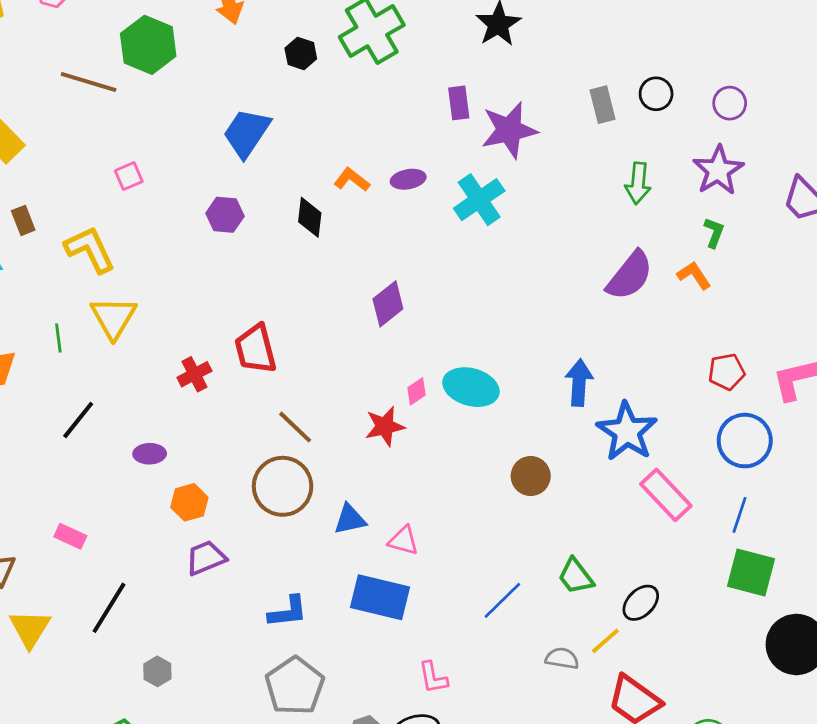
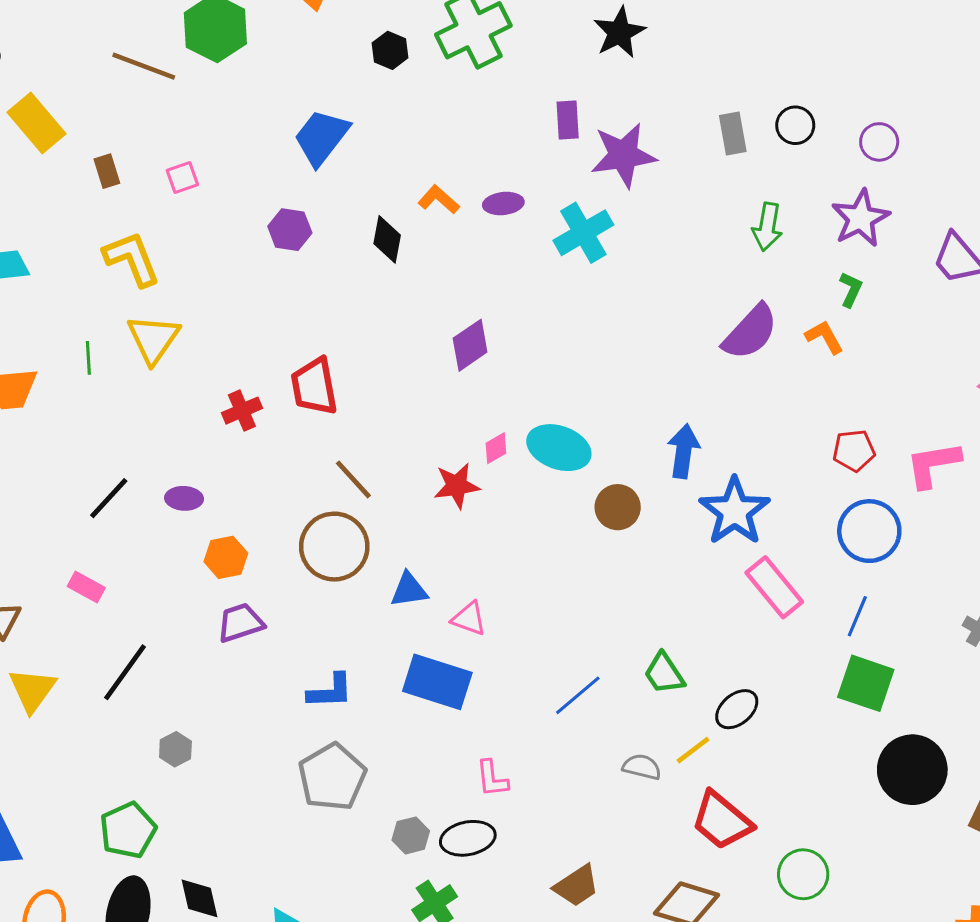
brown rectangle: (23, 220) -> (107, 171), moved
black line: (78, 420) -> (109, 498), moved
brown circle: (531, 476) -> (618, 507), moved

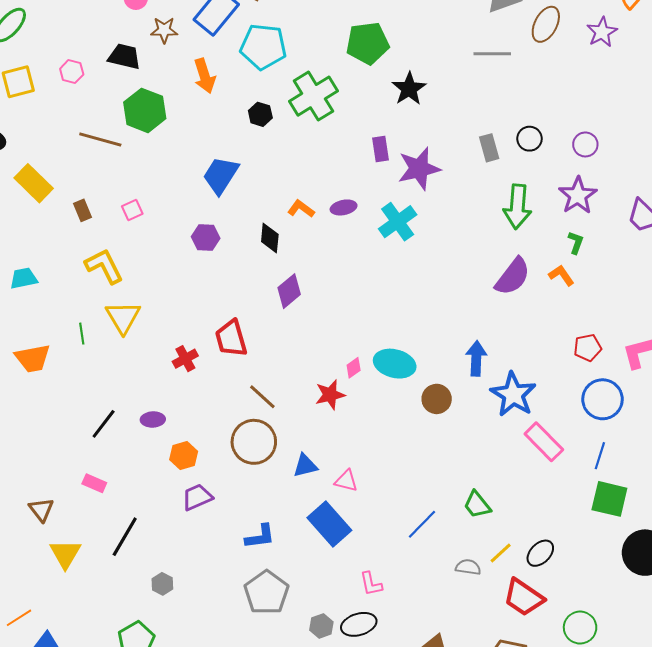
green arrow: (767, 227) -> (517, 207), size x1.4
purple diamond: (470, 345) -> (289, 291), moved
blue rectangle: (437, 682) -> (329, 524), turned 36
black ellipse: (737, 709) -> (540, 553), moved

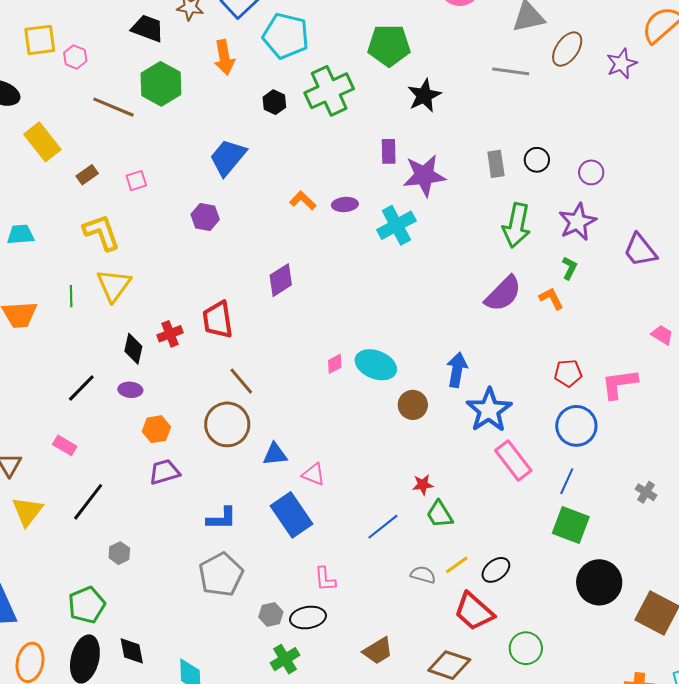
pink hexagon: (72, 72) -> (75, 57), moved
brown rectangle: (83, 210) -> (87, 175), turned 70
black diamond: (270, 238) -> (133, 349), moved
red star: (330, 395) -> (423, 485), moved, size x0.7

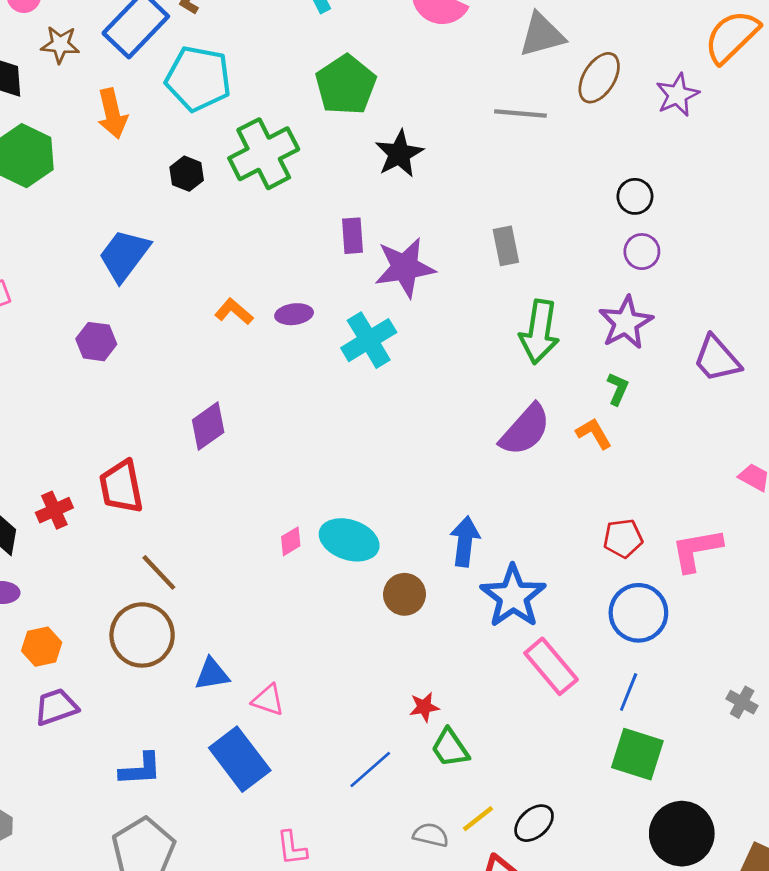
green pentagon: (389, 45) -> (346, 85), turned -30
black circle: (537, 160) -> (635, 196), moved

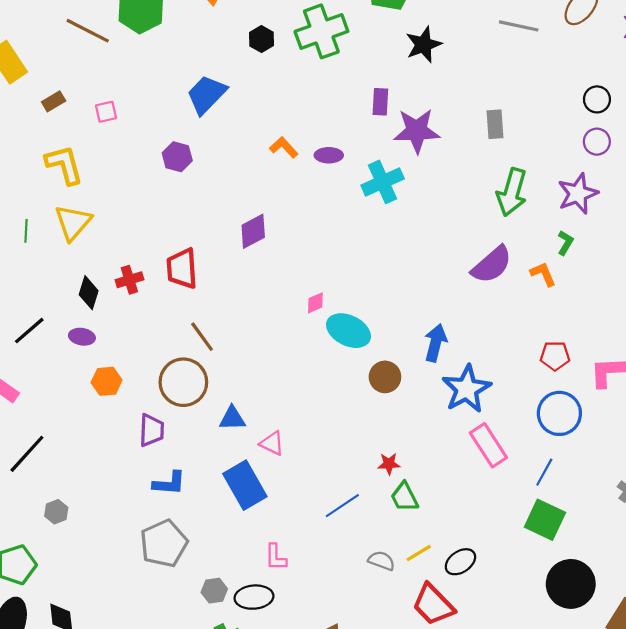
pink diamond: (291, 541) -> (315, 303), moved
purple trapezoid: (56, 707) -> (152, 430), moved, turned 104

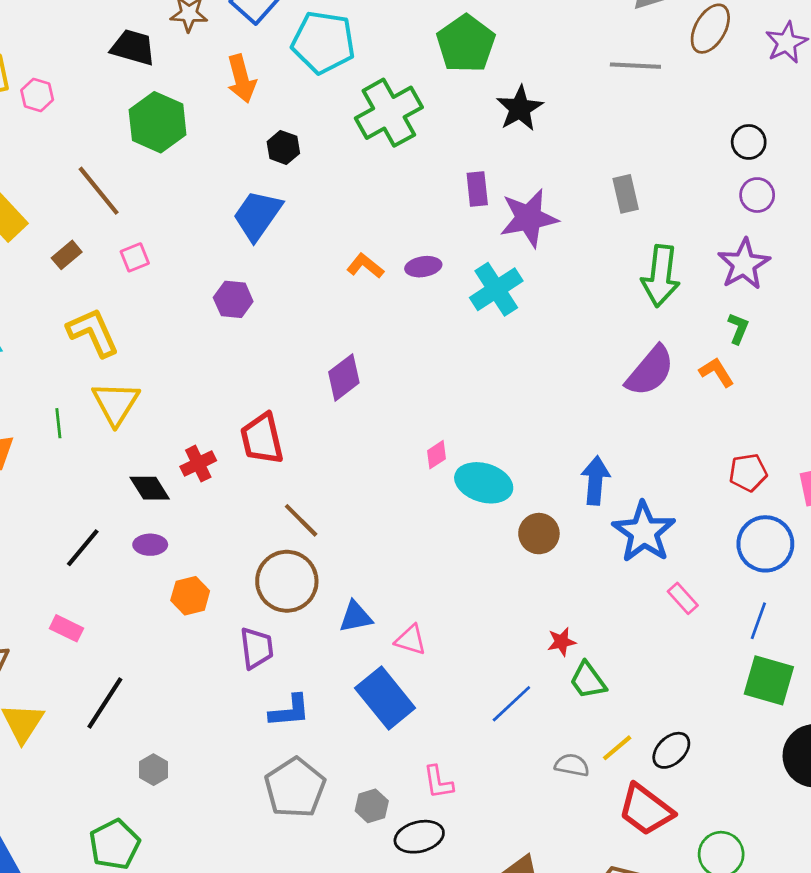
brown line: (88, 31) -> (99, 191), moved, turned 33
black hexagon: (261, 39) -> (283, 147), moved
black diamond: (89, 293) -> (150, 488), turned -40
pink rectangle: (488, 445) -> (683, 598), size x0.6
gray hexagon: (214, 591) -> (372, 806), moved

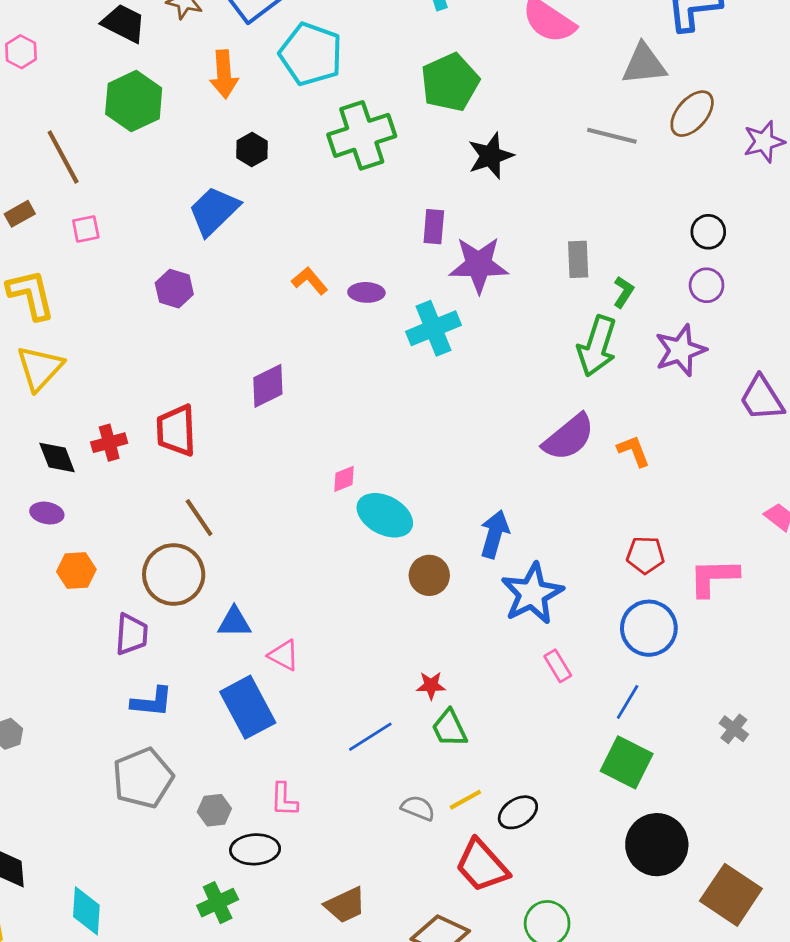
green L-shape: (738, 328) -> (623, 292), moved

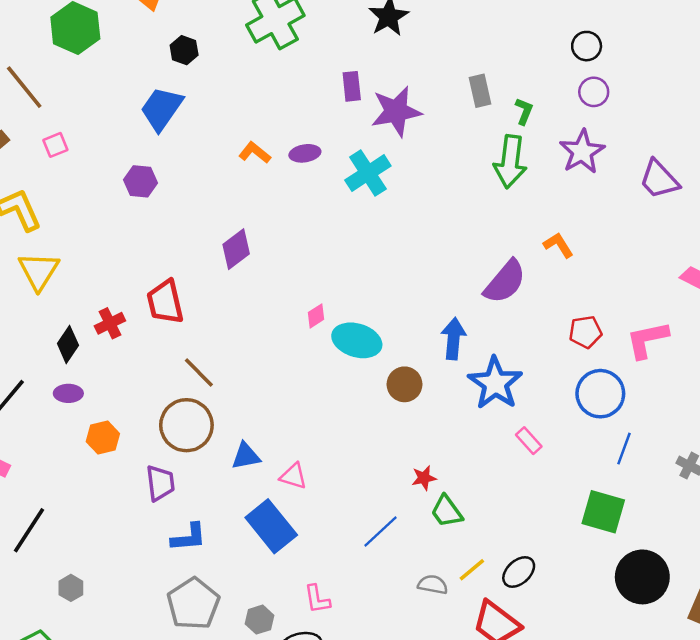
purple semicircle: (569, 437) -> (505, 282), moved
black diamond: (57, 458) -> (68, 344), turned 66
blue line: (628, 702) -> (624, 449), moved

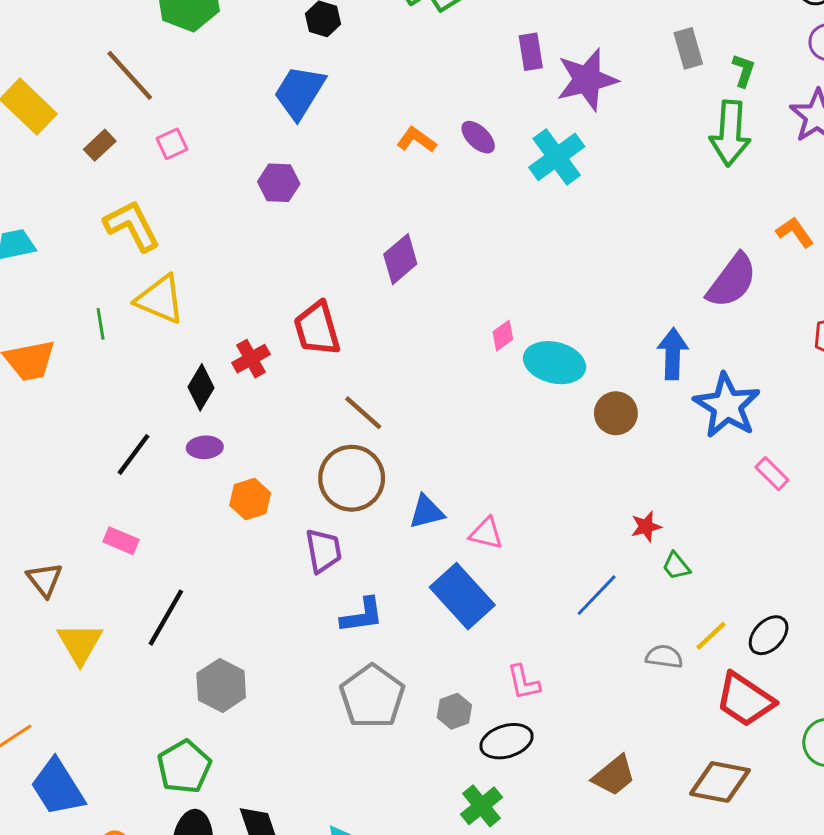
purple ellipse: (305, 153) -> (478, 137), turned 56
yellow triangle: (39, 271) -> (160, 299), turned -36
green trapezoid: (447, 511) -> (676, 566), size x0.7
gray hexagon: (71, 588) -> (221, 685), size x1.6

